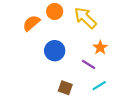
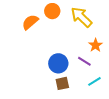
blue circle: (55, 51) -> (58, 63), moved
brown square: (65, 88) -> (62, 83), turned -32

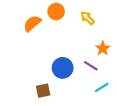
yellow arrow: (81, 17) -> (88, 18), size x0.6
brown square: (62, 83) -> (43, 91), moved

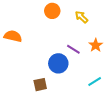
orange semicircle: (32, 23) -> (13, 36), moved, turned 54
purple line: (91, 66) -> (73, 49), moved

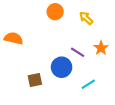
cyan line: (95, 82) -> (88, 84), moved
brown square: (40, 85) -> (35, 80), moved

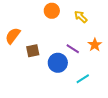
orange semicircle: (14, 38) -> (13, 36), turned -66
brown square: (35, 80) -> (33, 51), moved

